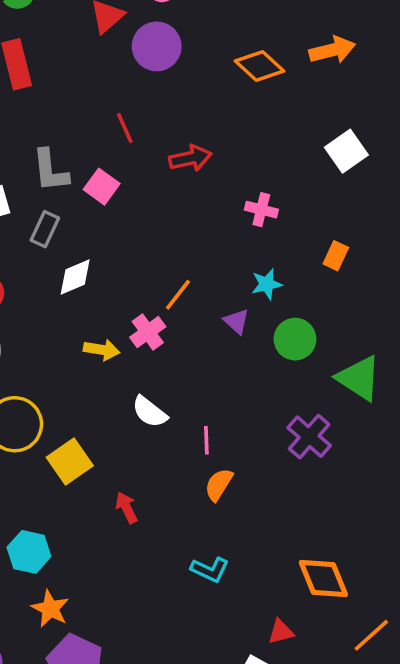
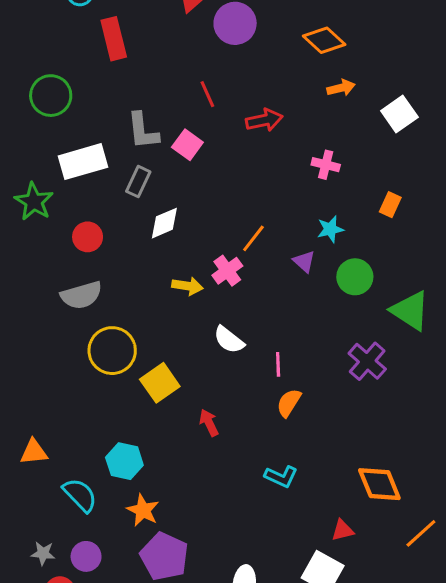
orange arrow: (332, 50) -> (341, 88), moved, size x0.7

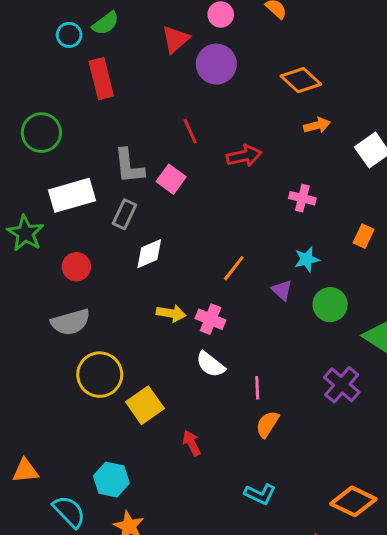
pink cross: (227, 271) -> (211, 319), moved, turned -32
orange diamond: (379, 484) -> (353, 501), turned -42

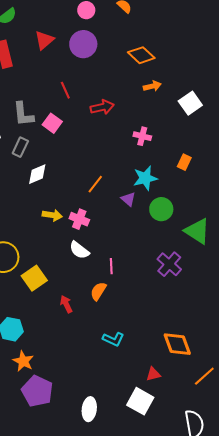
red triangle: (176, 39) -> (44, 40), moved
cyan star: (307, 259) -> (145, 178), size x1.4
orange semicircle: (267, 424) -> (98, 291), moved
orange diamond: (353, 501) -> (177, 344), turned 44

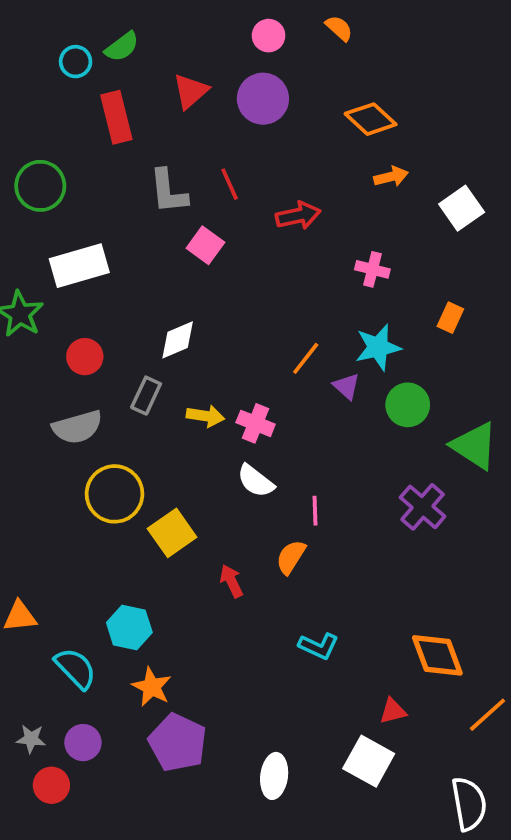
gray L-shape: (23, 114) -> (168, 191), moved
gray rectangle: (20, 147) -> (146, 396), moved
orange line: (95, 184) -> (306, 358), moved

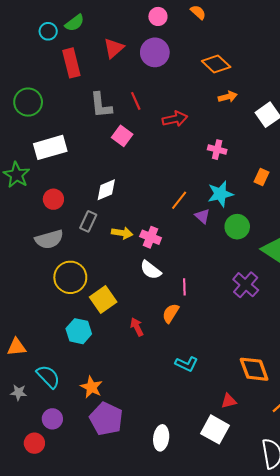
cyan hexagon: (129, 628) -> (79, 331), moved
gray star: (31, 739) -> (19, 392), moved

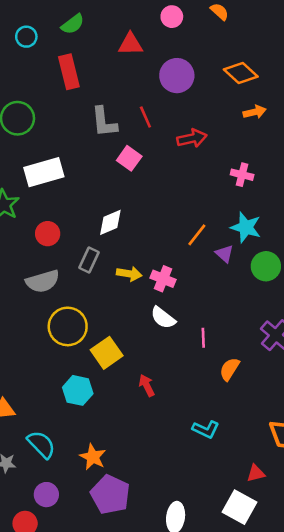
cyan circle: (48, 31) -> (26, 37), moved
red triangle: (114, 48) -> (130, 44), moved, turned 40
purple circle: (155, 52) -> (177, 76), moved
cyan star: (220, 194) -> (246, 227), turned 30
orange semicircle: (171, 313) -> (230, 369), moved

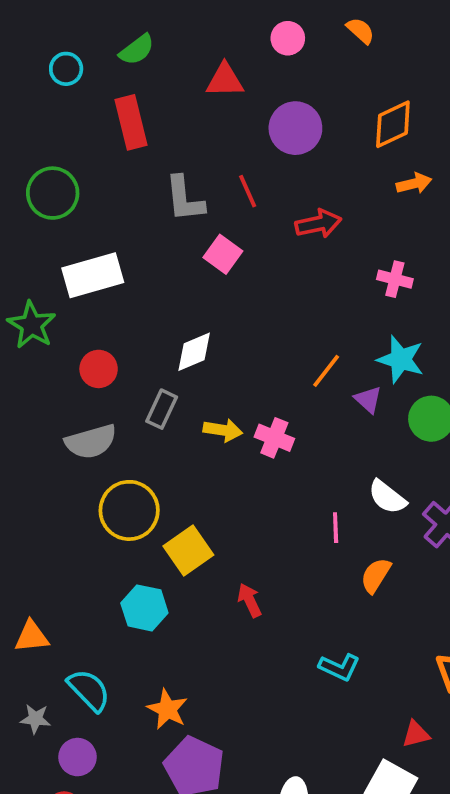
orange diamond: (241, 73) -> (393, 124), turned -68
white semicircle: (163, 318) -> (387, 497), moved
purple circle: (46, 495) -> (78, 757), moved

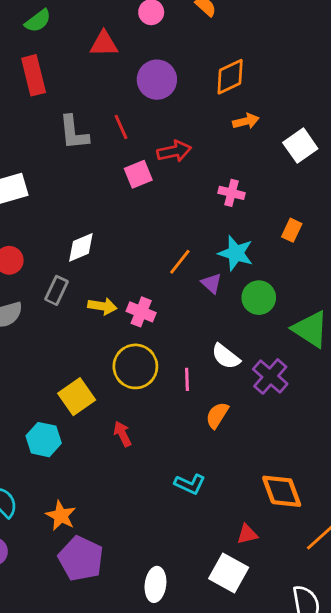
pink square: (223, 254) -> (138, 174), moved, turned 32
yellow circle: (129, 510) -> (135, 366), moved

